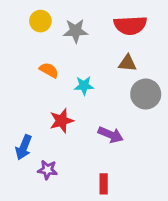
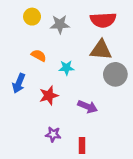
brown triangle: (127, 63) -> (101, 50), size x1.5
blue arrow: (24, 147) -> (19, 83), moved
purple star: (47, 170) -> (53, 134), moved

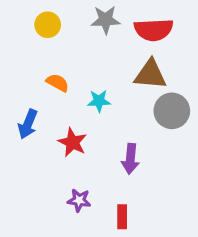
gray star: (60, 24) -> (106, 20), moved
red star: (49, 95) -> (72, 142), turned -30
purple arrow: (88, 107) -> (130, 159), turned 72

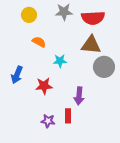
orange semicircle: (58, 83) -> (39, 42), moved
red star: (72, 142) -> (44, 86), turned -30
red rectangle: (122, 217) -> (68, 116), moved

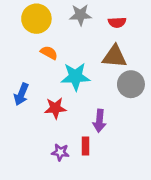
yellow circle: (29, 15) -> (36, 19), size x1.5
red semicircle: (93, 18) -> (117, 22), size x0.6
cyan star: (60, 61) -> (75, 77), size x1.6

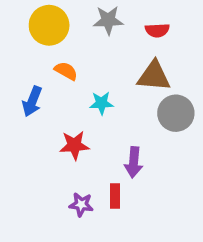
cyan star: (75, 77) -> (101, 103), size x0.6
blue arrow: (21, 94) -> (32, 101), moved

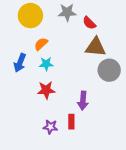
red semicircle: (157, 30) -> (89, 23), moved, turned 48
orange semicircle: (66, 71) -> (41, 44), turned -72
cyan star: (101, 103) -> (46, 64), moved

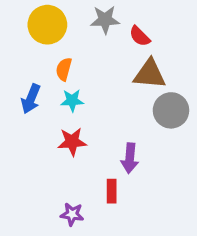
orange semicircle: (41, 44) -> (64, 69), turned -32
purple star: (50, 127) -> (72, 214), moved

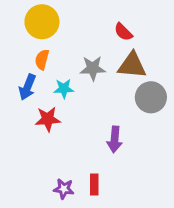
gray star: (105, 20) -> (93, 68), moved
orange semicircle: (64, 69) -> (42, 60), moved
red star: (72, 142) -> (48, 119), moved
red rectangle: (112, 191) -> (94, 184), moved

